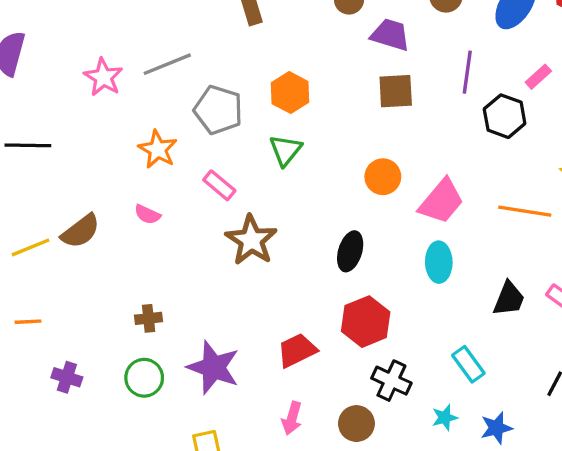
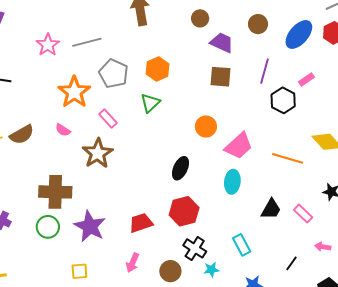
orange star: (158, 149) -> (74, 92), size x1.4
brown star: (251, 240) -> (98, 153), moved
brown cross: (149, 318) -> (55, 192), size x2.0
cyan star: (445, 418) -> (211, 270), moved

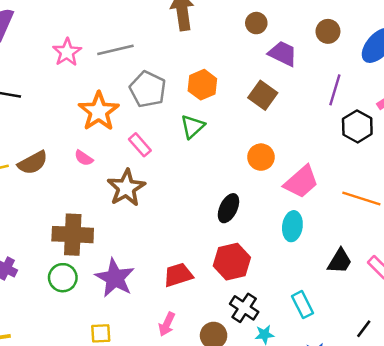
brown square: (220, 77) -> (263, 95), moved, turned 30

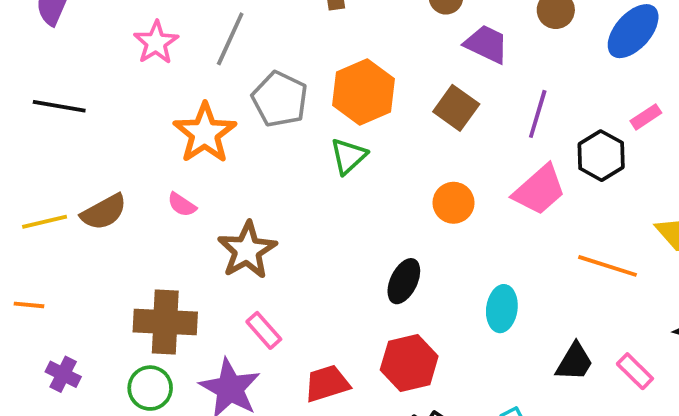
gray line: (115, 50) -> (230, 39), turned -52
orange hexagon: (202, 85) -> (364, 92), size x1.4
purple line: (335, 90) -> (538, 114), moved
pink rectangle: (140, 145) -> (264, 330), moved
pink trapezoid: (301, 182) -> (539, 190), moved

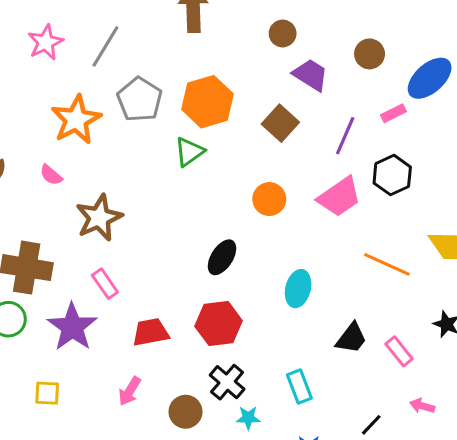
pink rectangle: (646, 117) -> (393, 113), moved

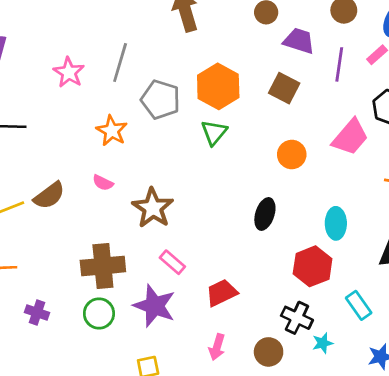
orange star: (76, 120) -> (112, 131), size x0.7
purple line: (345, 136) -> (339, 64), moved
red hexagon: (219, 323) -> (313, 266), moved

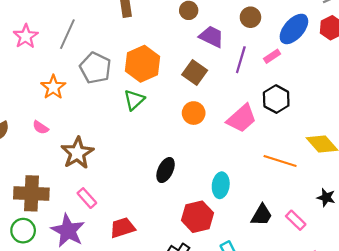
orange circle: (292, 155) -> (194, 113), moved

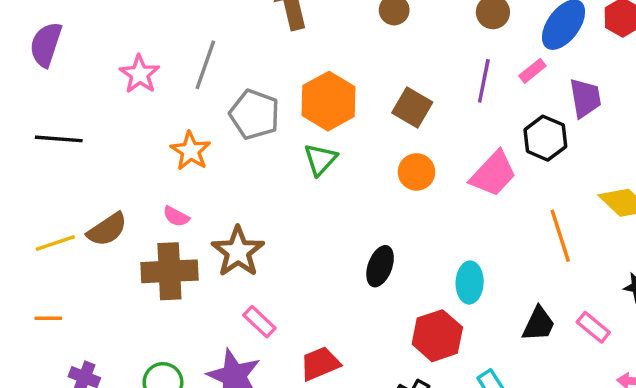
purple trapezoid: (212, 37) -> (585, 98), moved, turned 60
orange line: (280, 161) -> (560, 236), turned 60
brown cross: (31, 193) -> (169, 271), moved

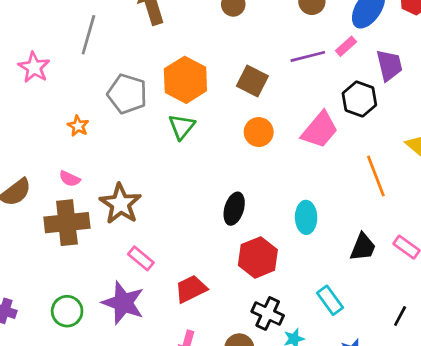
gray line: (205, 65) -> (88, 35), moved
purple line: (484, 81) -> (308, 56), turned 68
orange star: (191, 151) -> (78, 126), size x0.7
red hexagon: (437, 336) -> (258, 257), moved

